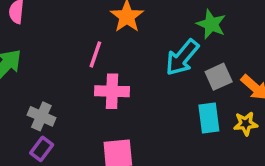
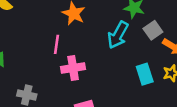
gray square: (219, 77) -> (153, 30), moved

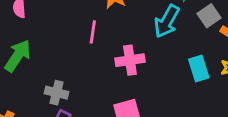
pink cross: (73, 68) -> (130, 60), moved

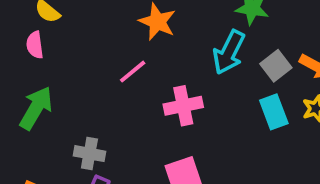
gray square: (209, 16) -> (276, 66), moved
pink line: (93, 32) -> (133, 72), turned 45

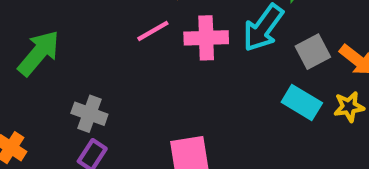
pink cross: (183, 106) -> (206, 38), moved
cyan rectangle: (274, 112) -> (302, 102), turned -48

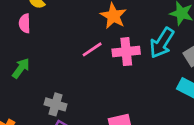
green arrow: (39, 53) -> (21, 68), size x0.7

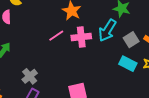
gray cross: (56, 104) -> (30, 76), turned 35

